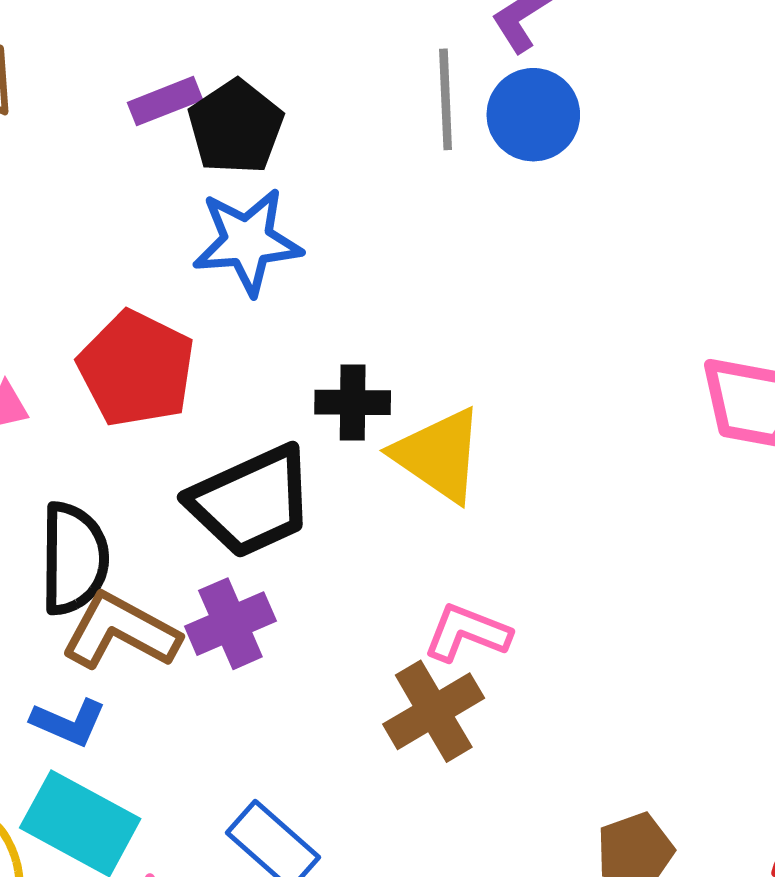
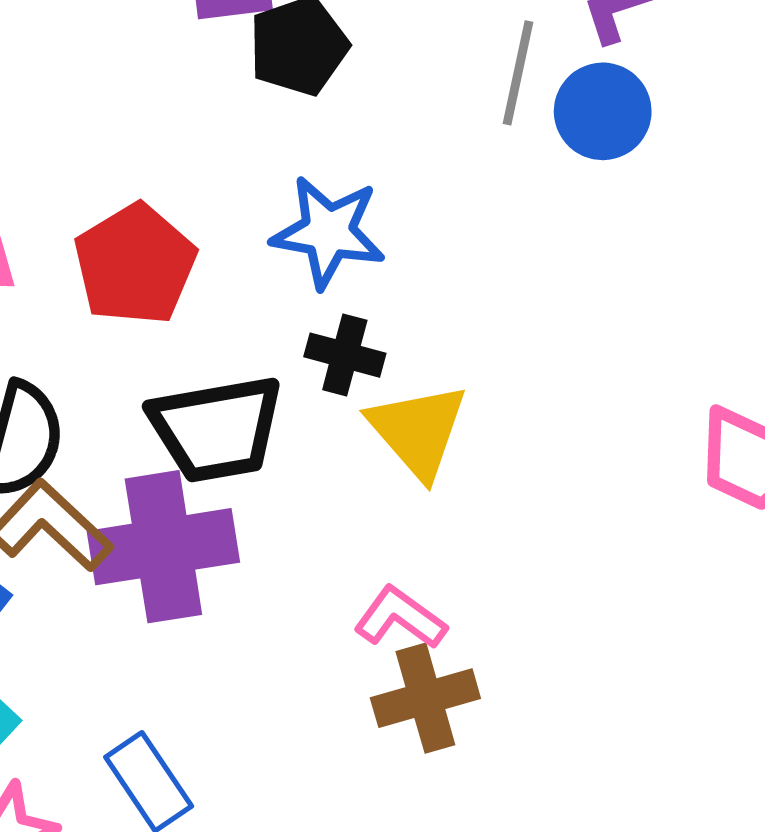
blue star: (247, 241) -> (328, 232), moved
purple cross: (230, 624) -> (163, 547), size x1.6
brown cross: (434, 711) -> (425, 698), moved

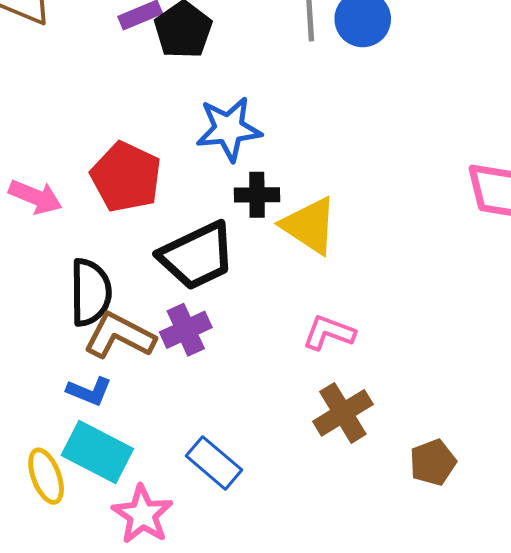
purple cross: (163, 547) -> (186, 330), size x0.6
brown cross: (425, 698) -> (343, 413), moved

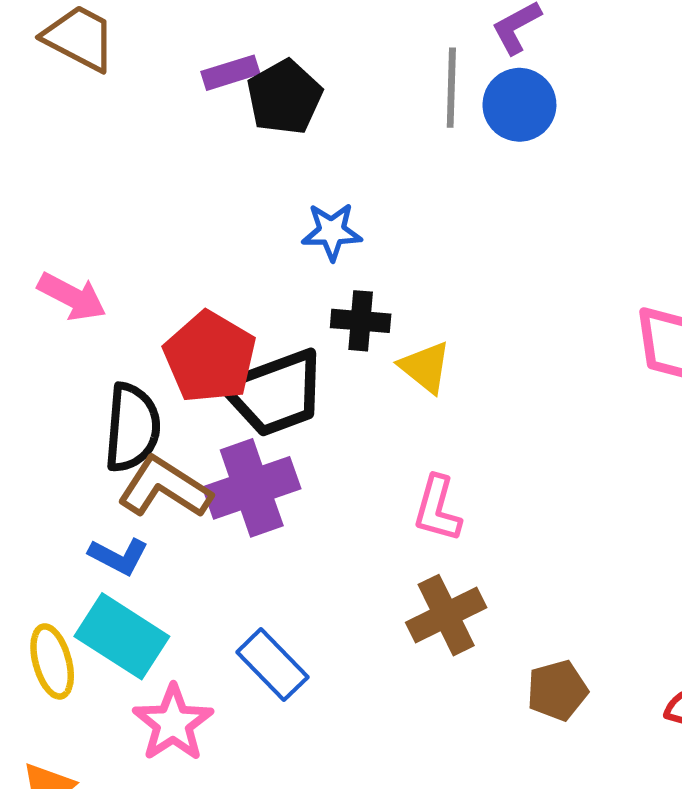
blue star: (229, 129) -> (332, 232), size x0.7
red pentagon: (126, 177) -> (210, 357), moved
yellow triangle: (309, 226) -> (425, 367), size x0.7
purple cross: (186, 330) -> (252, 488), size x1.4
pink L-shape: (329, 333) -> (437, 509), turned -100

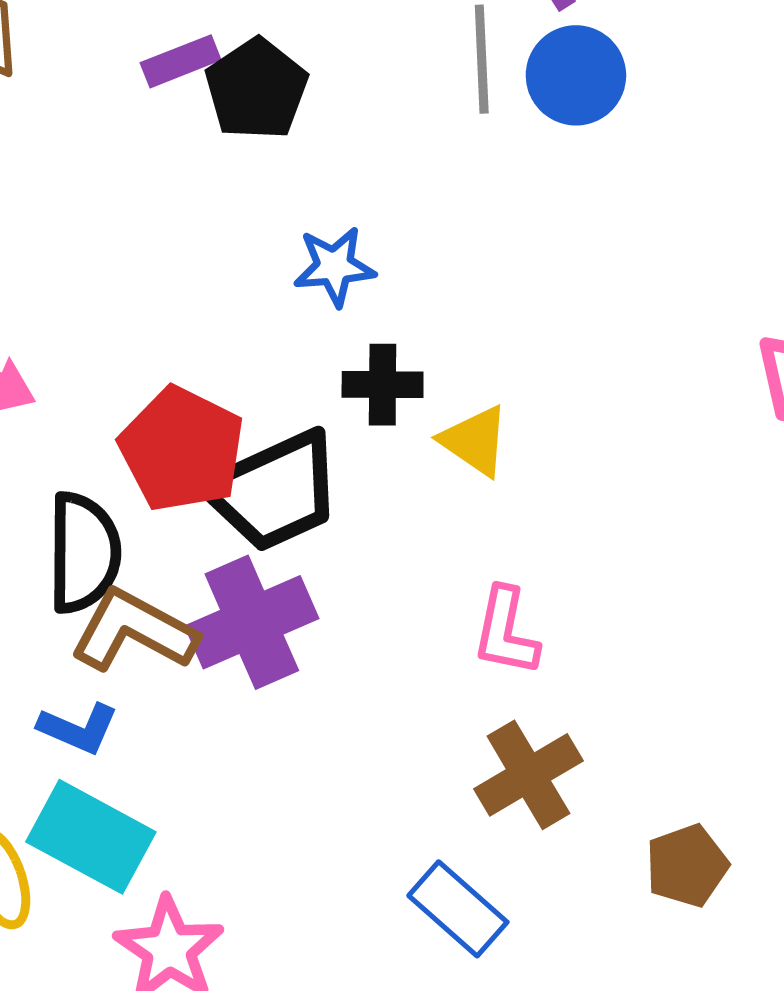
blue rectangle: (272, 665) -> (458, 909), moved

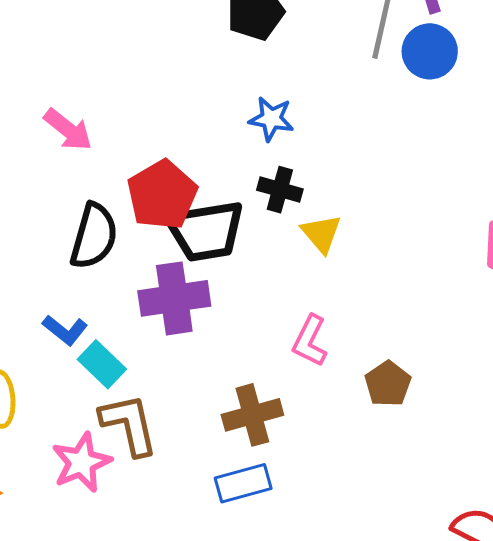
brown L-shape: (134, 631) -> (129, 424), moved, turned 34
brown cross: (528, 775) -> (252, 415), moved
cyan rectangle: (91, 837) -> (102, 364), moved, size x0.7
brown pentagon: (687, 866) -> (388, 384), moved, turned -30
blue rectangle: (458, 909) -> (243, 483), turned -72

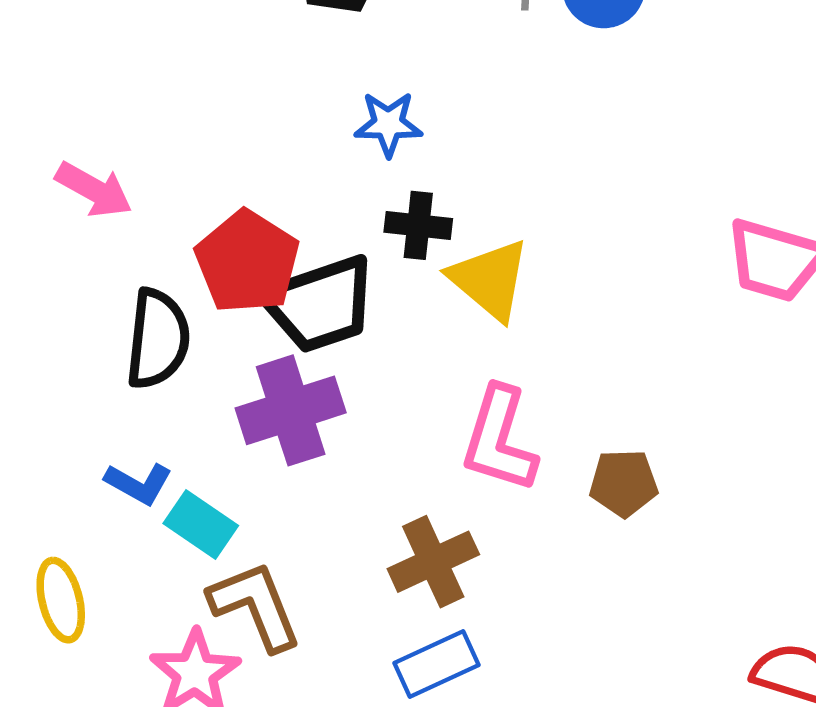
yellow triangle: (321, 234) -> (490, 280), size x1.4
pink L-shape: (310, 341) -> (499, 439), size x1.4
brown pentagon: (388, 384) -> (624, 483), turned -30

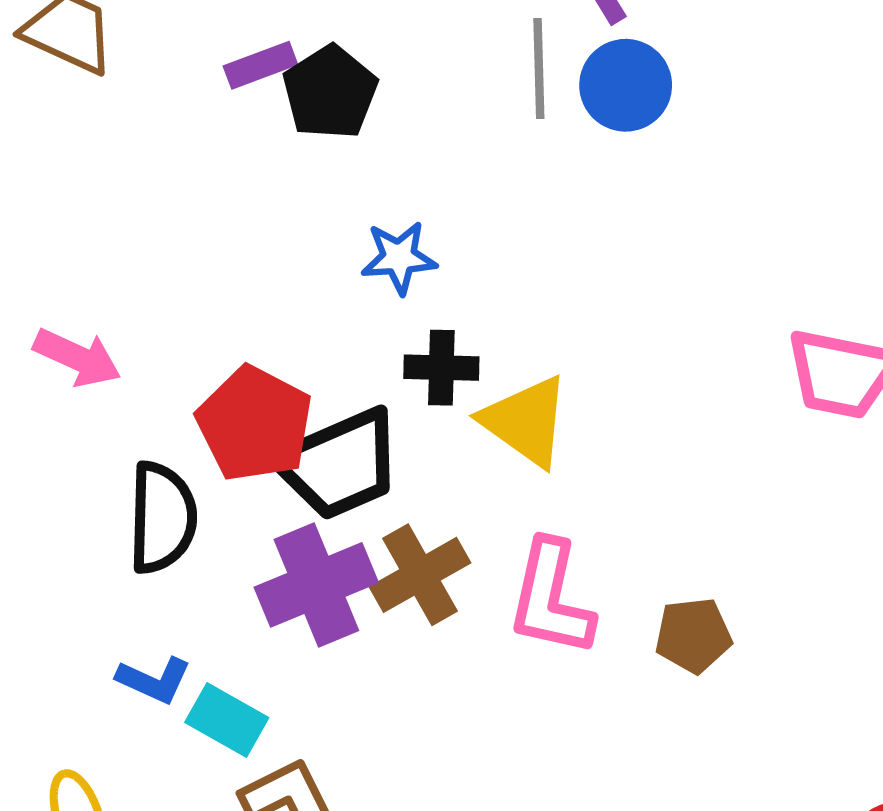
brown cross: (433, 562) -> (420, 575), moved

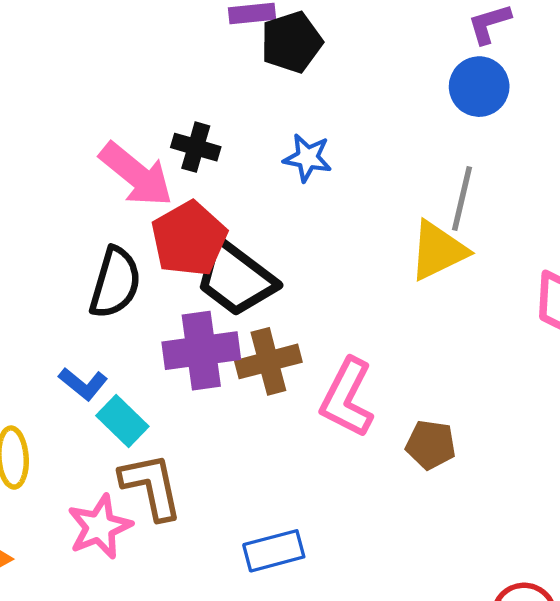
gray line: (539, 69) -> (462, 199), moved
pink arrow: (77, 357) -> (136, 174), moved, size x1.4
black cross: (441, 368) -> (196, 147), moved
yellow triangle: (526, 421) -> (438, 251), moved, turned 44
black trapezoid: (339, 464) -> (236, 278), turned 46

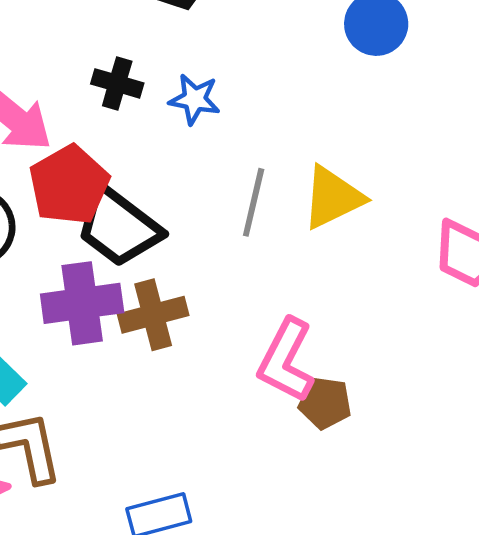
black cross: (196, 147) -> (117, 83), moved
gray line: (462, 199) -> (254, 202), moved
pink L-shape: (347, 398) -> (286, 360), moved

